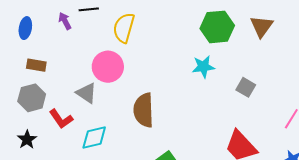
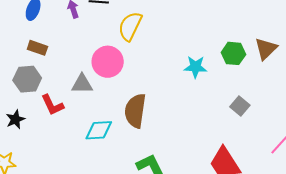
green hexagon: (217, 27) -> (233, 53), moved, size x0.7
cyan star: (203, 67) -> (195, 67), moved
gray triangle: (86, 93) -> (82, 84), turned -45
cyan diamond: (94, 137) -> (99, 130), moved

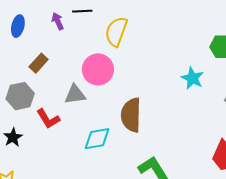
brown rectangle: (37, 48) -> (39, 63), moved, turned -60
cyan star: (195, 67) -> (192, 78), moved, turned 30

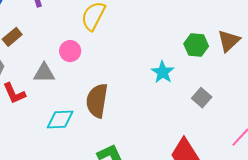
pink circle: (98, 69) -> (70, 51), size x0.7

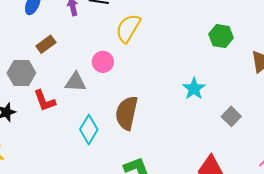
green hexagon: (196, 45) -> (221, 36), moved
cyan diamond: (60, 119) -> (89, 130), turned -60

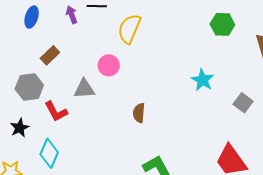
brown semicircle: (127, 113) -> (139, 113), size x0.6
cyan diamond: (89, 130) -> (49, 153), moved

